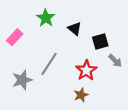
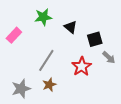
green star: (46, 18) -> (43, 17), turned 30
gray star: (22, 80) -> (21, 89), moved
brown star: (81, 95) -> (49, 85), moved

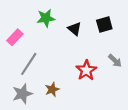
black square: (95, 39) -> (104, 24), moved
gray line: (46, 60) -> (29, 64), moved

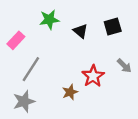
brown star: (52, 89) -> (70, 92), moved

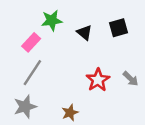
pink rectangle: (16, 40) -> (31, 42), moved
gray arrow: (124, 66) -> (131, 79), moved
brown star: (70, 92) -> (70, 113), moved

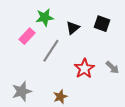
black square: (118, 28) -> (102, 24), turned 35
black triangle: (85, 33) -> (73, 28), turned 40
gray line: (32, 73) -> (51, 51), moved

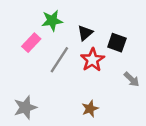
black square: (102, 24) -> (117, 43), moved
red star: (84, 68) -> (92, 60), moved
brown star: (60, 97) -> (90, 109), moved

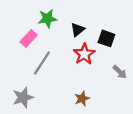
gray line: (59, 60) -> (42, 63), moved

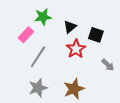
gray star: (23, 97) -> (38, 88), moved
brown star: (82, 99) -> (74, 89), size x1.5

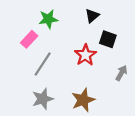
black triangle: (70, 27) -> (92, 16), moved
gray arrow: (108, 65) -> (121, 73), turned -104

